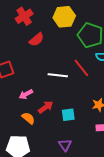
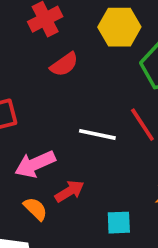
pink arrow: (26, 94) -> (35, 164), size x1.5
cyan square: (68, 115) -> (119, 223), moved

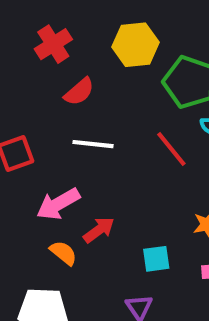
white line: (97, 134) -> (93, 144), moved

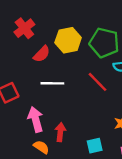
yellow hexagon: (135, 45) -> (68, 40), moved
pink arrow: (58, 204) -> (36, 119), turned 110
red arrow: (99, 230) -> (60, 132), turned -42

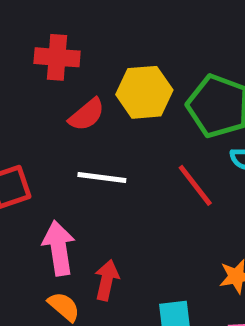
red cross: (24, 28) -> (57, 57), turned 36

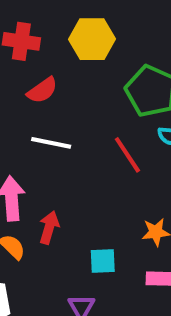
yellow hexagon: (144, 92) -> (92, 39), moved

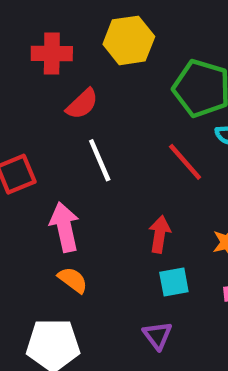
white line: (51, 143) -> (100, 160), turned 63
red arrow: (49, 228) -> (160, 234), moved

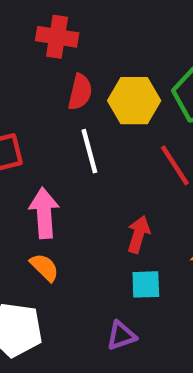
yellow hexagon: (129, 40) -> (134, 101), moved
red semicircle: (82, 104) -> (80, 92), turned -42
purple triangle: (157, 335) -> (121, 336), turned 40

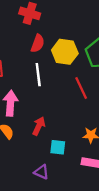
red arrow: (139, 234) -> (39, 126), moved
purple triangle: (121, 336) -> (41, 172), turned 35

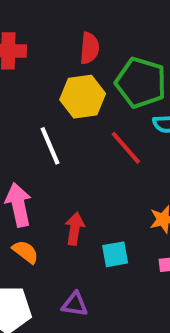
red semicircle: (38, 43) -> (89, 48), moved
purple triangle: (41, 172) -> (75, 304), moved

